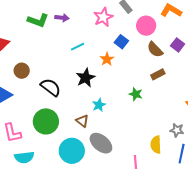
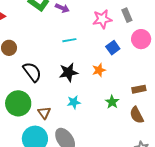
brown semicircle: (155, 50) -> (137, 115), moved
orange star: (107, 59) -> (99, 70), moved
brown triangle: (82, 121) -> (44, 113), moved

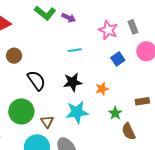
pink star: (102, 19) -> (108, 30), turned 30
orange star: (99, 70) -> (102, 89), moved
cyan star: (74, 102) -> (77, 112), size x1.6
brown semicircle: (137, 115) -> (129, 131), moved

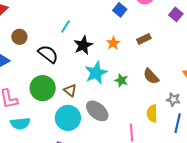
cyan line: (75, 50) -> (65, 26), moved, turned -32
brown rectangle: (142, 101) -> (144, 39), moved
green star: (115, 113) -> (121, 80), moved

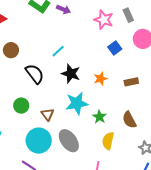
black star: (83, 45) -> (71, 74), turned 30
green circle: (43, 88) -> (21, 106), size x0.6
yellow semicircle: (152, 113) -> (108, 141), moved

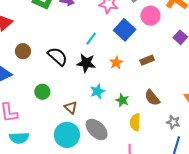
blue square: (115, 48) -> (125, 30), size x1.5
cyan line: (58, 51) -> (91, 39), moved
black semicircle: (35, 74) -> (57, 56), moved
cyan star: (77, 103) -> (97, 91), size x0.7
green circle: (21, 106) -> (42, 92), moved

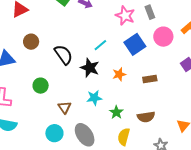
brown semicircle: (152, 98) -> (146, 117), turned -72
cyan circle: (67, 135) -> (54, 133), size x0.7

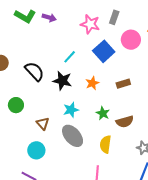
gray rectangle: (150, 12) -> (114, 17), turned 48
green star: (116, 112) -> (103, 113), moved
gray ellipse: (85, 135) -> (73, 136), moved

